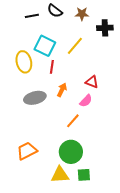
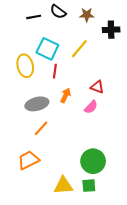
orange line: (73, 121) -> (41, 128), moved
green circle: (71, 152) -> (93, 161), moved

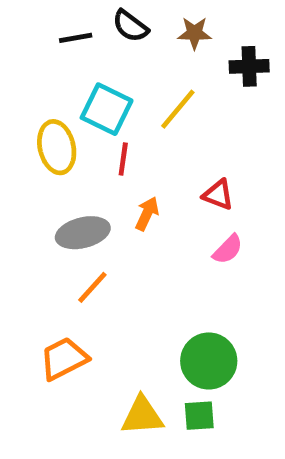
pink semicircle: (91, 107) -> (228, 249), moved

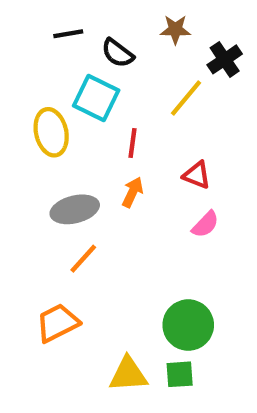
black semicircle: (130, 26) -> (118, 53), moved
black cross: (249, 66) -> (225, 59), turned -32
yellow line: (178, 109) -> (186, 98), moved
red line: (123, 159) -> (133, 143), moved

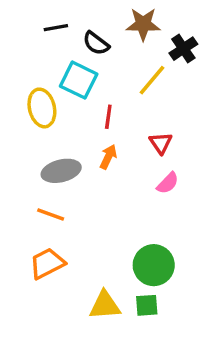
brown star: (175, 29) -> (143, 24), size x1.4
red triangle: (197, 175) -> (161, 143), turned 35
orange line: (83, 259) -> (51, 215), moved, turned 68

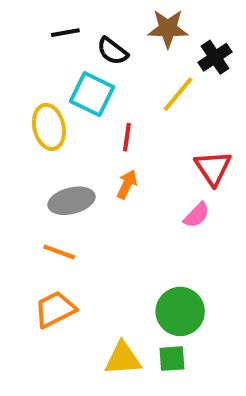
red triangle: (161, 143) -> (213, 168), moved, size x1.4

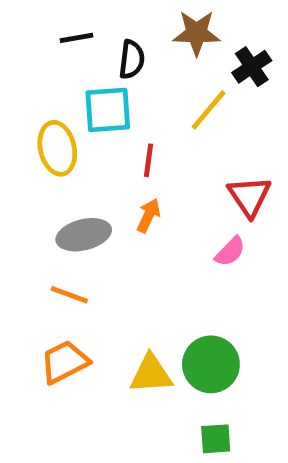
black semicircle: (113, 51) -> (132, 59), turned -120
cyan square: (92, 94) -> (108, 110), turned -30
yellow triangle: (123, 359) -> (151, 374), moved
green square: (172, 359) -> (216, 439), moved

